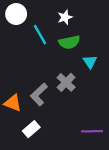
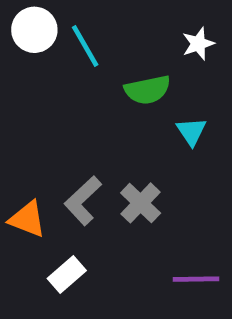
white star: (65, 17) -> (198, 44), moved
cyan line: (40, 35) -> (85, 46), moved
gray cross: (66, 82) -> (141, 203), moved

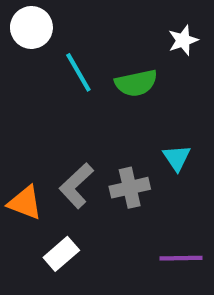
cyan line: (85, 46) -> (78, 72), moved
cyan triangle: (191, 131) -> (177, 158), moved
gray cross: (141, 203) -> (130, 188), turned 33

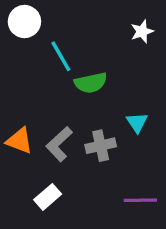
green semicircle: (136, 83) -> (91, 83), moved
orange triangle: (25, 203) -> (20, 141), moved

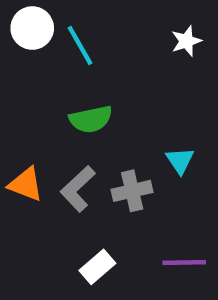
cyan line: (61, 56) -> (80, 45), moved
green semicircle: (91, 83) -> (91, 119), moved
white rectangle: (48, 197) -> (97, 267), moved

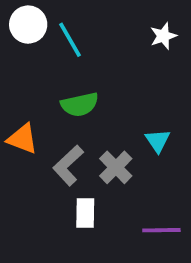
orange triangle: (26, 184) -> (22, 139), moved
gray cross: (132, 191) -> (116, 167), turned -32
white rectangle: (97, 267) -> (85, 213), moved, turned -48

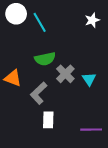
gray cross: (116, 167) -> (65, 74), moved

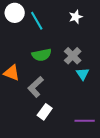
white star: (92, 20) -> (76, 17), moved
gray cross: (65, 74) -> (73, 56), moved
white rectangle: (48, 120) -> (45, 112), turned 35

